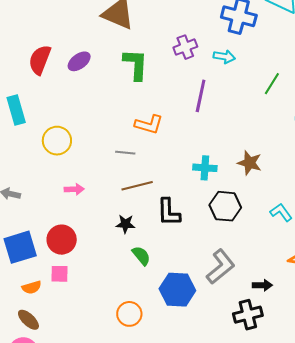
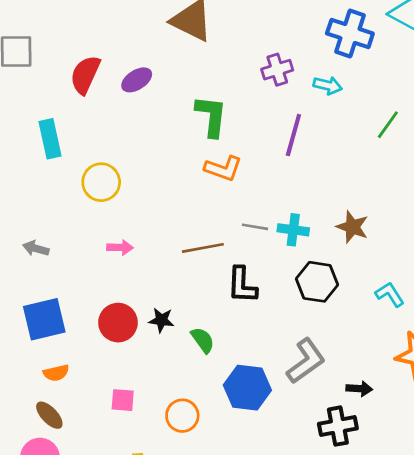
green L-shape: (136, 64) -> (211, 116), moved
gray line: (125, 153) -> (255, 227), moved
black star: (125, 224) -> (161, 320), moved
red circle: (62, 240) -> (118, 323), moved
pink square: (60, 274) -> (123, 400), moved

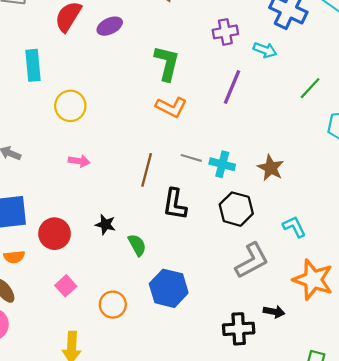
brown line: (203, 248) -> (147, 170), turned -72
red circle: (118, 323) -> (55, 234), moved
gray L-shape: (306, 361) -> (252, 261), moved
black arrow: (359, 389) -> (274, 312), moved
pink square: (123, 400) -> (66, 286), turned 36

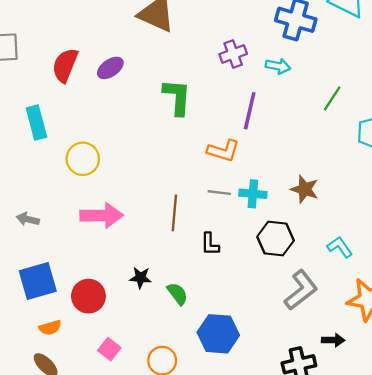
orange L-shape: (171, 107) -> (223, 151), moved
pink arrow: (79, 161) -> (102, 215), size x1.8
black L-shape: (175, 204) -> (210, 244), size x0.7

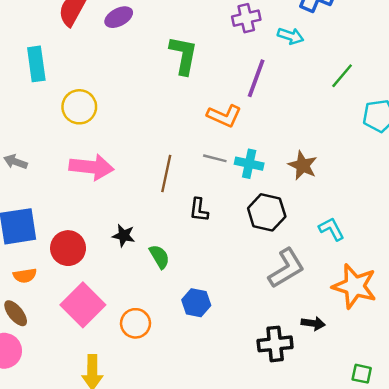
blue hexagon: (218, 334) -> (196, 303), size x0.7
pink square: (109, 349) -> (83, 305), size x1.8

